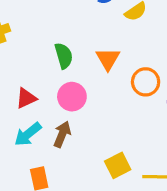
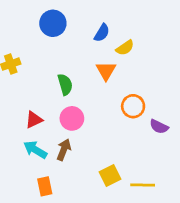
orange triangle: (108, 59) -> (106, 71), moved
cyan arrow: (28, 134) -> (35, 150), turned 70

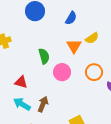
yellow semicircle: (125, 48) -> (92, 38), moved
pink circle: (72, 118) -> (62, 72), moved
red triangle: (34, 120) -> (21, 82), turned 40

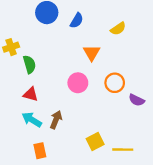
blue semicircle: (71, 18) -> (77, 21), moved
yellow semicircle: (92, 38) -> (118, 29), moved
green semicircle: (44, 56) -> (29, 64), moved

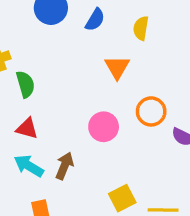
yellow semicircle: (118, 29) -> (141, 28), moved, turned 133
pink circle: (78, 83) -> (104, 127), moved

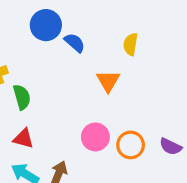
blue semicircle: (95, 20) -> (75, 43), moved, turned -80
orange circle: (151, 111) -> (131, 145), moved

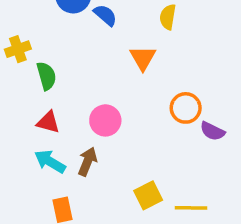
pink circle: (95, 137) -> (105, 120), moved
orange circle: (131, 145) -> (186, 108), moved

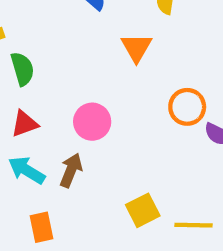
red triangle: (48, 122) -> (25, 124), turned -35

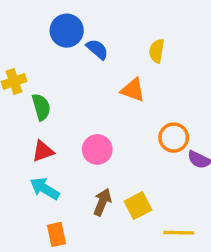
orange triangle: (136, 48) -> (133, 90), turned -40
brown arrow: (71, 170) -> (102, 202), moved
yellow square: (143, 210) -> (138, 206), moved

